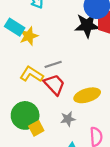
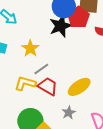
yellow star: (29, 36) -> (30, 48), moved

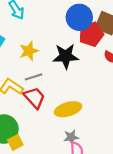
black star: (60, 26) -> (66, 56), moved
gray star: (69, 113) -> (71, 137), moved

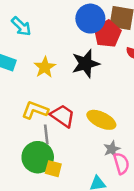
gray line: (33, 77) -> (46, 134), moved, turned -66
yellow ellipse: (68, 109) -> (101, 120), turned 55
yellow square: (15, 142) -> (53, 169), turned -35

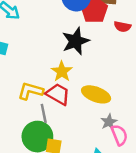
yellow star: (45, 67) -> (62, 71), moved

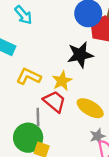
yellow L-shape: (30, 91) -> (29, 76), moved

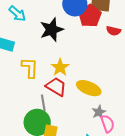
black star: (80, 55) -> (52, 30), moved
yellow L-shape: (29, 76) -> (30, 68), turned 75

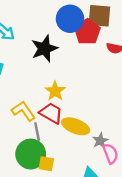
yellow L-shape: (30, 68) -> (23, 111), moved, turned -35
yellow ellipse: (89, 88) -> (76, 126), moved

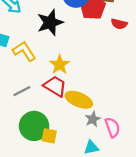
yellow L-shape: (23, 111) -> (24, 51), moved
gray line: (37, 132) -> (22, 91), moved, turned 72
gray star: (100, 141) -> (93, 119), moved

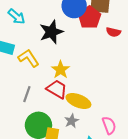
gray line: (22, 91) -> (27, 94), turned -42
gray star: (93, 119) -> (72, 121), moved

